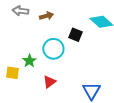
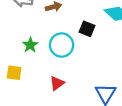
green star: (29, 61) -> (30, 45), moved

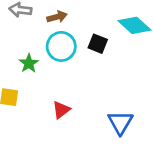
cyan circle: (62, 45) -> (61, 46), moved

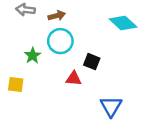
black square: (98, 44) -> (92, 62), moved
red triangle: (61, 110) -> (74, 78), moved, turned 42

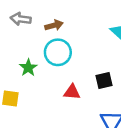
black square: (92, 62) -> (104, 81), moved, turned -35

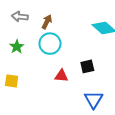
brown arrow: (54, 25) -> (47, 22), turned -48
green star: (28, 68) -> (17, 47), moved

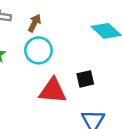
red triangle: (61, 76) -> (53, 91), size x1.6

